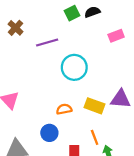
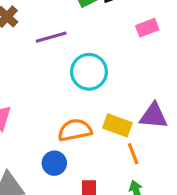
orange semicircle: (64, 109) -> (75, 130), size x1.5
orange line: (95, 137) -> (133, 154), moved

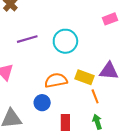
pink rectangle: (147, 28) -> (110, 19), moved
purple line: (51, 37) -> (27, 39), moved

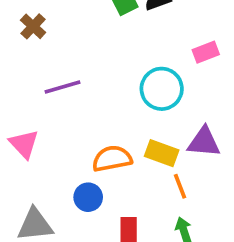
cyan circle: (65, 41) -> (162, 89), moved

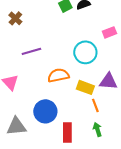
orange semicircle: (112, 159) -> (58, 75), moved
blue circle: (88, 197) -> (45, 111), size x1.5

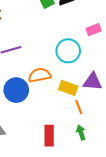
blue circle: (45, 111) -> (16, 90), moved

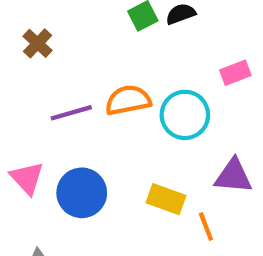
orange semicircle: (40, 75) -> (128, 100), moved
yellow rectangle: (68, 88) -> (166, 199), moved

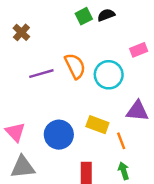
orange semicircle: (128, 100) -> (75, 66), turned 75
pink triangle: (27, 178) -> (15, 132), moved
blue circle: (82, 193) -> (59, 135), moved

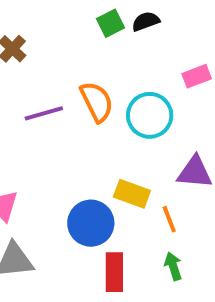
blue circle: (59, 135) -> (91, 223), moved

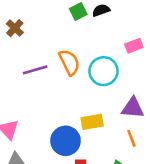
yellow rectangle: (132, 194) -> (92, 122), turned -30
orange line: (169, 219) -> (131, 138), moved

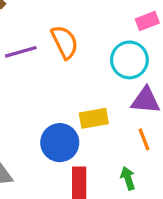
cyan circle: (104, 71) -> (129, 60), moved

